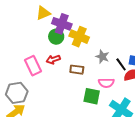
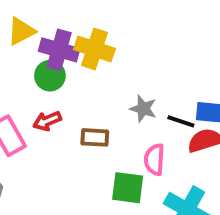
yellow cross: (79, 37) -> (94, 49), moved
black line: (121, 64) -> (181, 121), turned -32
pink semicircle: (106, 83) -> (154, 159), turned 98

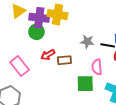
red arrow: (47, 121) -> (48, 55), moved

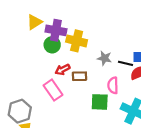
yellow cross: (57, 15) -> (77, 41), moved
pink rectangle: (20, 66) -> (53, 90), moved

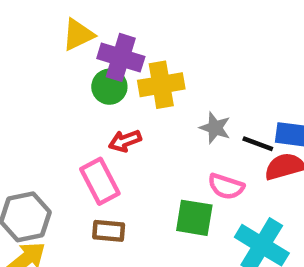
yellow cross: (77, 41) -> (161, 85), turned -30
brown rectangle: (79, 76) -> (109, 231), moved
pink semicircle: (113, 85) -> (226, 186), turned -77

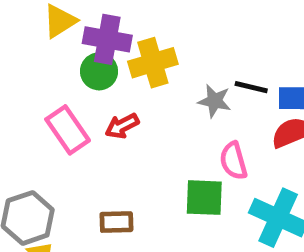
black line: (258, 144) -> (251, 87), moved
pink rectangle: (100, 181) -> (68, 130), moved
pink semicircle: (226, 186) -> (233, 161), turned 63

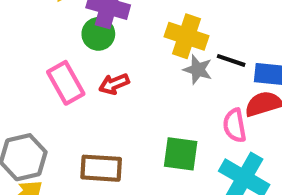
yellow cross: (153, 63) -> (187, 36), moved, turned 30
pink semicircle: (233, 161) -> (235, 125), moved
brown rectangle: (116, 222) -> (101, 168), size x1.4

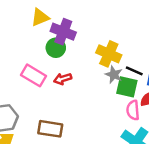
pink rectangle: (66, 83) -> (34, 75), turned -35
green square: (181, 154) -> (127, 87), moved

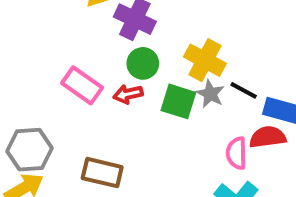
green circle: (56, 48) -> (143, 63), moved
green square: (127, 87) -> (178, 101), moved

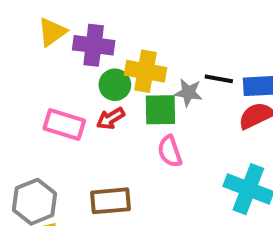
yellow cross: (205, 60) -> (145, 71), moved
pink semicircle: (237, 153) -> (170, 151), moved

